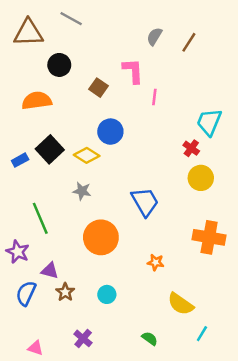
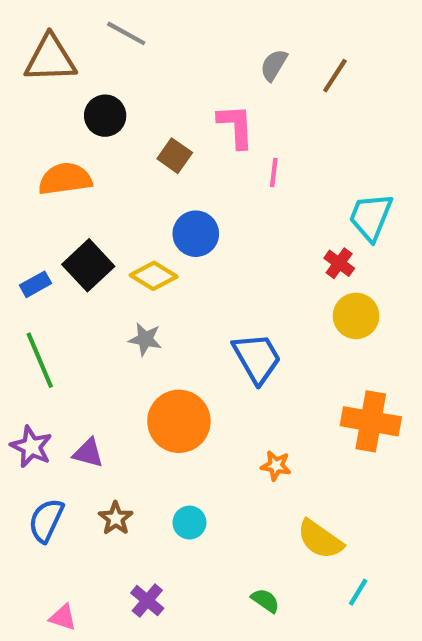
green line: (40, 218) -> (40, 360), moved
purple triangle: (50, 271) -> (88, 453), moved

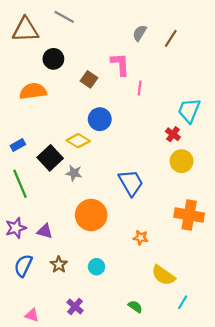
black square: (88, 265) -> (50, 158), moved
purple star: (31, 447) -> (16, 228), turned 30

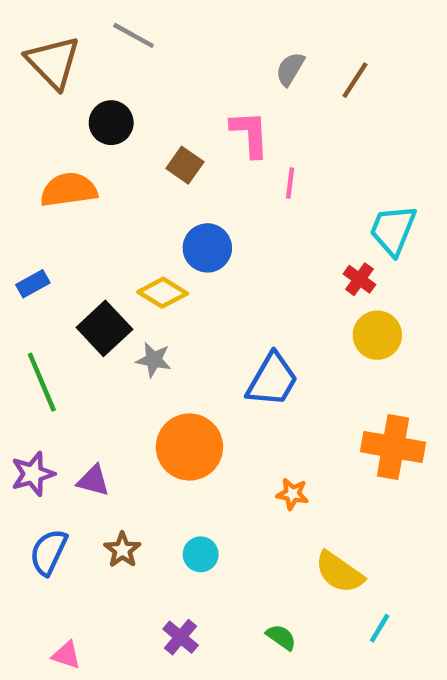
brown triangle: (25, 30) -> (53, 62), turned 48
blue rectangle: (18, 145) -> (33, 284), moved
blue trapezoid: (131, 183) -> (272, 380), turned 60
purple cross: (75, 307) -> (181, 637), moved

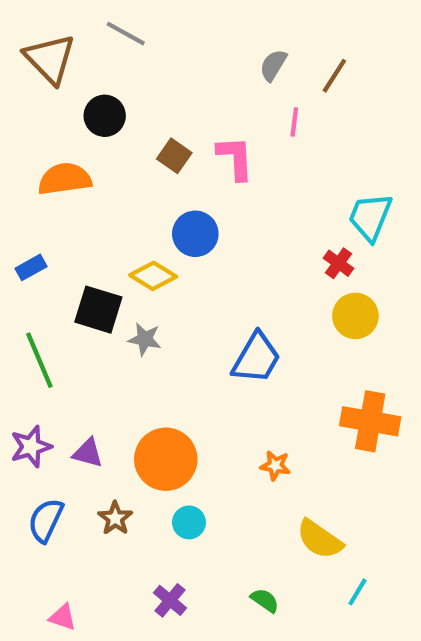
pink L-shape: (250, 134) -> (235, 158), moved
pink line: (290, 183) -> (294, 122), moved
black square: (104, 328) -> (98, 310), turned -30
orange circle: (189, 447) -> (166, 459), moved

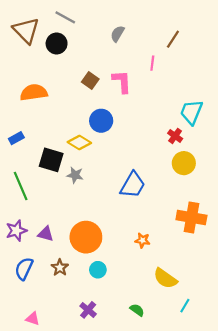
gray semicircle: (273, 65) -> (117, 34), moved
black circle: (105, 116) -> (57, 44), moved

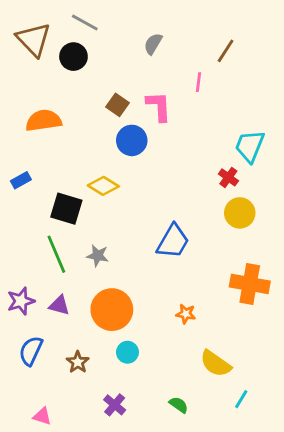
blue circle: (101, 121) -> (132, 140), moved
gray star: (75, 175) -> (98, 256), moved
green line: (21, 186) -> (56, 254), moved
brown star: (60, 268) -> (78, 362), moved

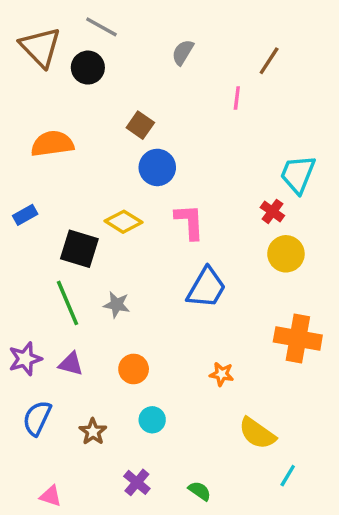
pink L-shape: (159, 106) -> (189, 222), moved
orange circle: (112, 310) -> (134, 369), size x0.6
green semicircle: (179, 405) -> (200, 491), moved

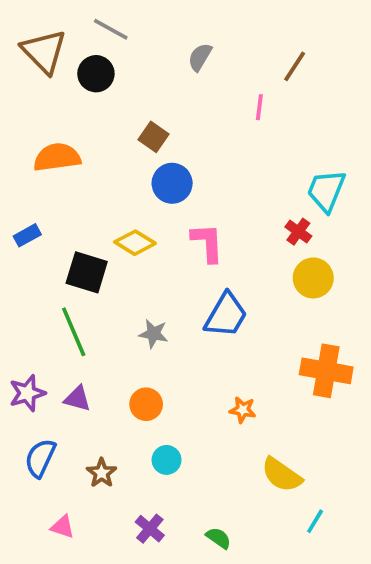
gray star: (117, 305) -> (154, 334), moved
pink triangle: (51, 496) -> (63, 527), moved

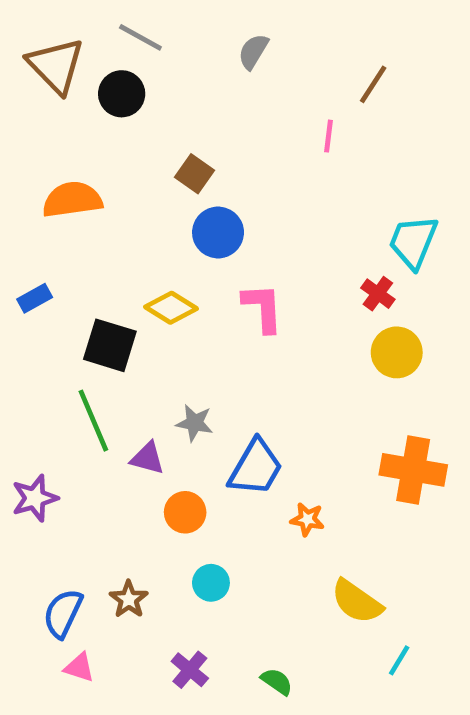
gray semicircle: (200, 57) -> (253, 51), moved
blue trapezoid: (226, 315) -> (256, 468), moved
purple triangle: (77, 399) -> (147, 458), moved
blue semicircle: (40, 458) -> (63, 613), moved

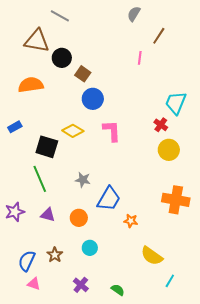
gray semicircle: (253, 51) -> (134, 14), moved
brown triangle: (56, 66) -> (37, 41), moved, turned -36
black circle: (122, 94) -> (62, 58), moved
purple triangle: (147, 458) -> (48, 215), moved

